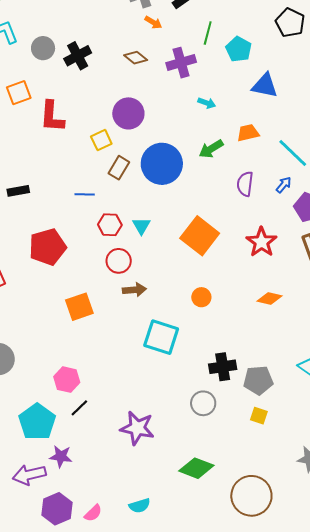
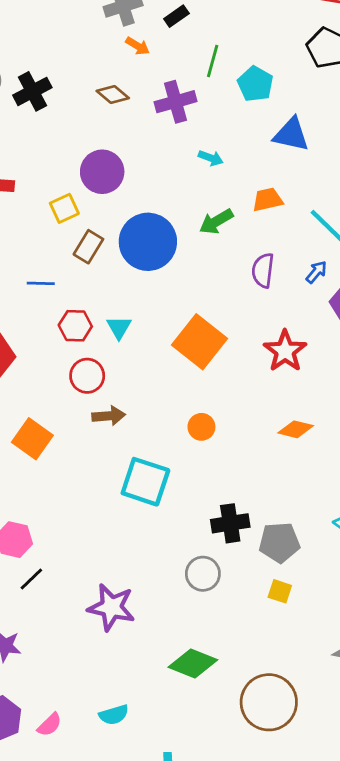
orange square: (79, 307) -> (32, 439), turned -36

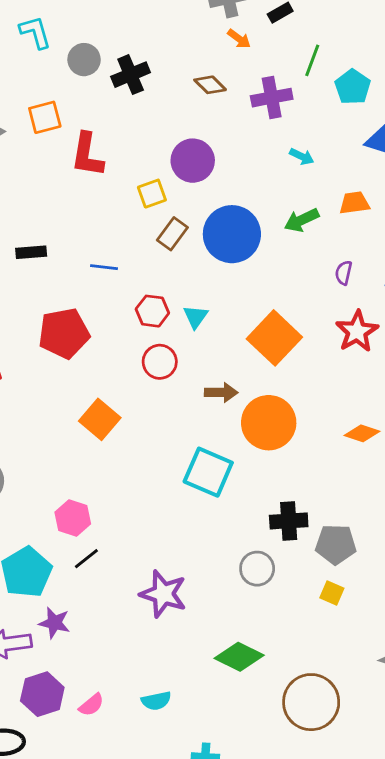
purple semicircle: (263, 270) -> (344, 273), size x0.7
blue line: (41, 283) -> (104, 267), moved
red star: (285, 351) -> (357, 331), moved
brown arrow: (109, 416) -> (221, 392), moved
orange circle: (201, 427) -> (269, 423), size x2.0

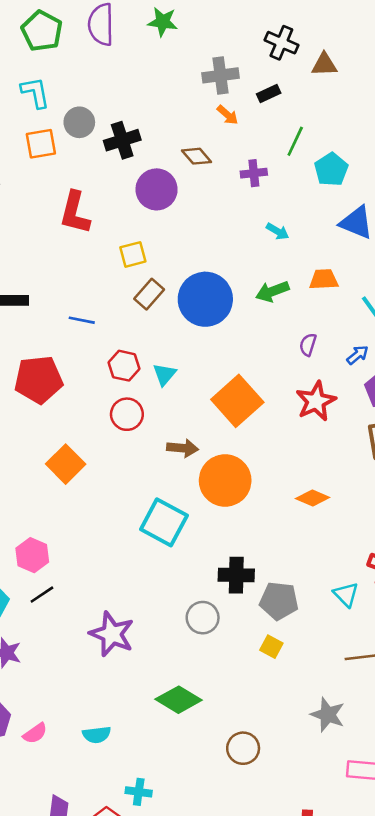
purple cross: (272, 98) -> (254, 173), size x0.7
orange square: (45, 117) -> (41, 144), moved
purple circle: (193, 161) -> (157, 189), moved
brown circle: (311, 702) -> (243, 748), size x0.6

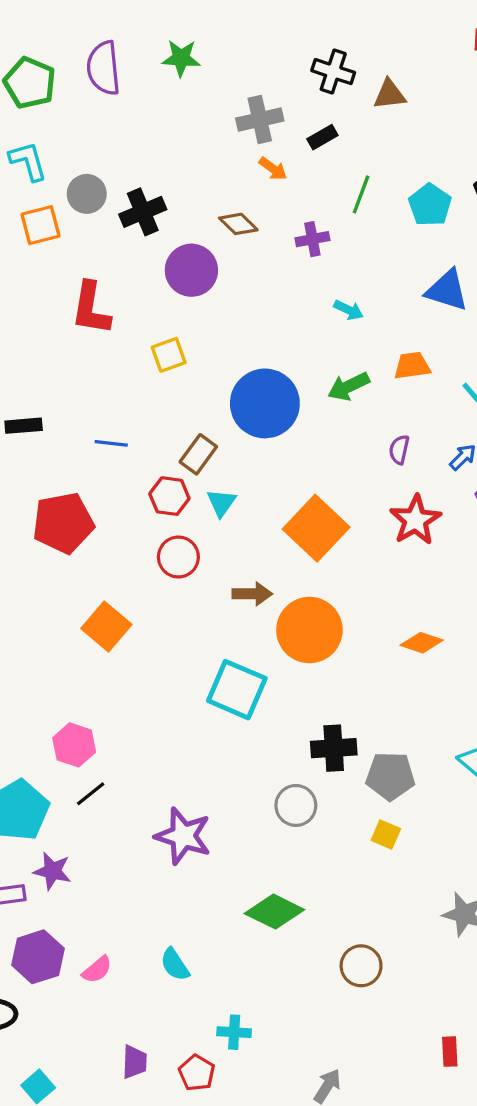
cyan pentagon: (331, 170) -> (430, 205), moved
brown rectangle: (149, 294) -> (198, 454), moved
cyan semicircle: (97, 735) -> (175, 965), turned 68

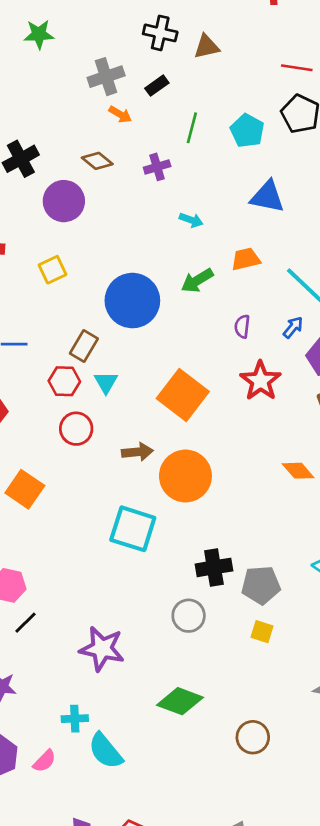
orange diamond: (422, 643) -> (298, 471), moved, turned 36
cyan semicircle: (175, 965) -> (105, 751), size x1.4
cyan cross: (234, 1032) -> (75, 719), moved

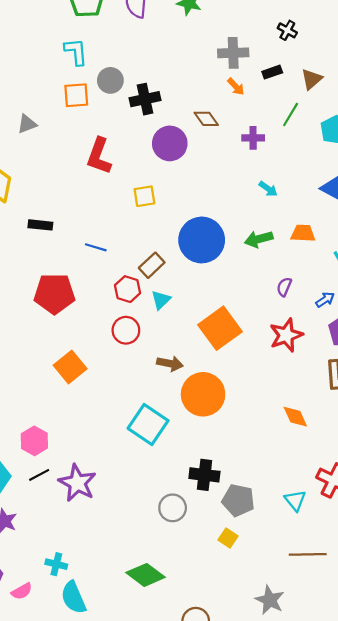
black cross: (160, 33) -> (287, 30), size x0.7
brown triangle: (207, 47) -> (312, 79), moved, turned -45
purple star: (102, 649) -> (77, 483), moved

